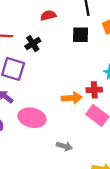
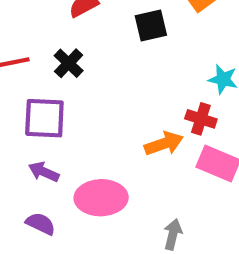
red cross: (94, 90) -> (201, 119), turned 35
gray arrow: (64, 146) -> (173, 234), turned -77

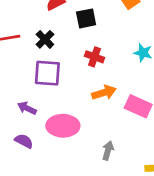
black square: (151, 26) -> (86, 18), moved
purple square: (44, 118) -> (47, 73), moved
red cross: (201, 119) -> (95, 57), moved

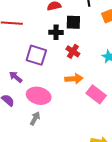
black cross: (45, 39) -> (56, 32), moved, turned 32
gray arrow: (108, 151) -> (35, 118), moved

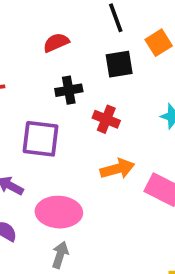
black square: (73, 22) -> (119, 64), moved

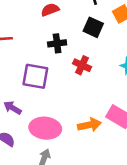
black square: (119, 64) -> (93, 27), turned 30
orange arrow: (117, 169) -> (89, 125), moved

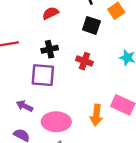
black cross: (57, 43) -> (50, 49), moved
orange arrow: (89, 125) -> (96, 115), turned 114

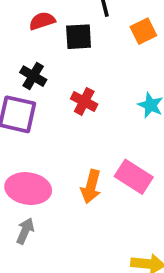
black square: (91, 25) -> (79, 37), moved, turned -30
black cross: (50, 49) -> (33, 76), turned 35

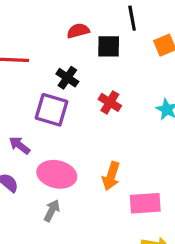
pink rectangle: (134, 177) -> (145, 203), moved, turned -40

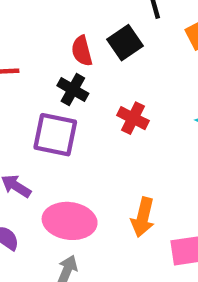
red semicircle: (78, 31) -> (82, 51), moved, turned -85
black square: (109, 46) -> (125, 43), turned -30

